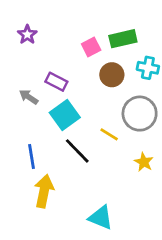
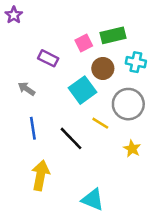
purple star: (27, 35) -> (14, 15), moved
purple rectangle: (56, 82) -> (48, 58), moved
cyan square: (65, 115) -> (82, 90), moved
blue line: (31, 157) -> (33, 128), moved

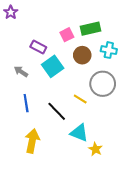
cyan square: (82, 90) -> (53, 66), moved
yellow star: (132, 149) -> (96, 149), moved
cyan triangle: (93, 200) -> (79, 133), moved

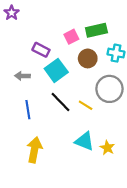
gray arrow: (21, 71) -> (22, 76), turned -32
black line: (57, 111) -> (61, 102), moved
yellow star: (96, 149) -> (107, 148), moved

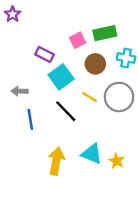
gray arrow: (22, 76) -> (20, 91), moved
yellow line: (86, 105) -> (89, 97), moved
yellow arrow: (34, 150) -> (56, 161), moved

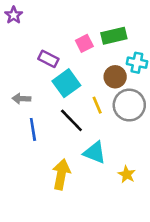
brown circle: (95, 64) -> (115, 77), moved
yellow line: (89, 97) -> (97, 105), turned 35
cyan triangle: (92, 154) -> (95, 153), moved

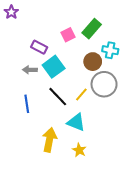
green rectangle: (114, 36) -> (92, 29), turned -36
gray arrow: (21, 99) -> (30, 70), moved
yellow line: (97, 105) -> (81, 95), moved, turned 64
yellow star: (127, 174) -> (79, 150), moved

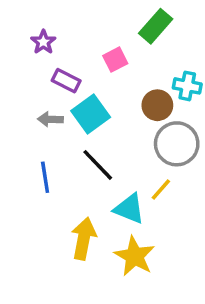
purple star: (11, 12) -> (43, 42), moved
green rectangle: (92, 29) -> (156, 26), moved
yellow line: (81, 95) -> (161, 189), moved
yellow star: (79, 150) -> (135, 256), size x1.6

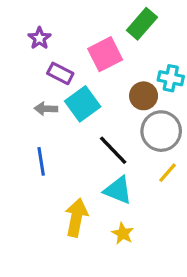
pink square: (115, 60) -> (105, 54), size x1.5
black line: (98, 165) -> (113, 150), moved
yellow line: (161, 189) -> (168, 173), moved
yellow star: (135, 256) -> (123, 233), size x0.6

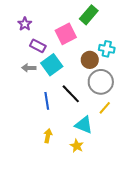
blue line: (41, 161) -> (47, 101), moved
cyan triangle: (118, 190) -> (84, 125), moved
yellow arrow: (76, 217) -> (48, 136), size x0.6

